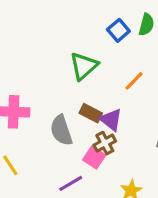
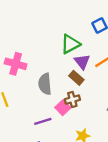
brown rectangle: (91, 113) -> (76, 78), moved
purple triangle: (111, 120) -> (82, 62), moved

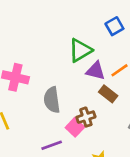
purple triangle: (82, 62) -> (96, 71), turned -35
brown rectangle: (76, 78) -> (108, 94), moved

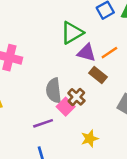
gray semicircle: (52, 100) -> (54, 91), moved
brown cross: (86, 117) -> (76, 97), turned -30

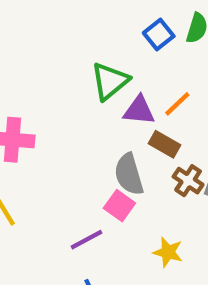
gray semicircle: (54, 91) -> (129, 174), moved
brown cross: (76, 97) -> (188, 181), moved
yellow star: (90, 139) -> (168, 252), turned -30

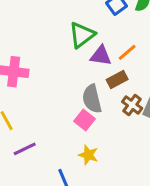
brown rectangle: (165, 144) -> (117, 80), turned -60
purple line: (86, 240) -> (25, 149), moved
yellow star: (168, 252) -> (88, 155), moved

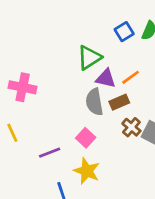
gray semicircle: (92, 99) -> (94, 102), moved
purple line: (25, 149) -> (50, 153), moved
yellow star: (88, 155) -> (87, 171), size x1.4

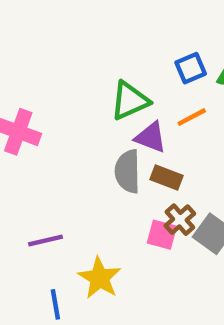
orange line: (131, 77) -> (192, 117), moved
brown rectangle: (119, 102) -> (167, 178), turned 36
pink square: (86, 138) -> (162, 235), moved, turned -36

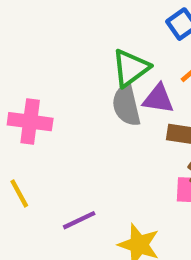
gray semicircle: (128, 171) -> (126, 105), moved

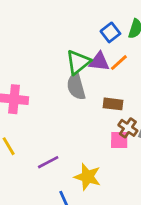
purple triangle: (158, 99) -> (99, 62), moved

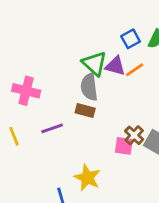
green triangle: (78, 62) -> (94, 64), turned -48
brown rectangle: (113, 104) -> (85, 110), moved
purple line: (48, 162) -> (52, 128), moved

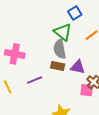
blue square: (131, 39) -> (75, 13), moved
purple triangle: (115, 66) -> (78, 67), moved

